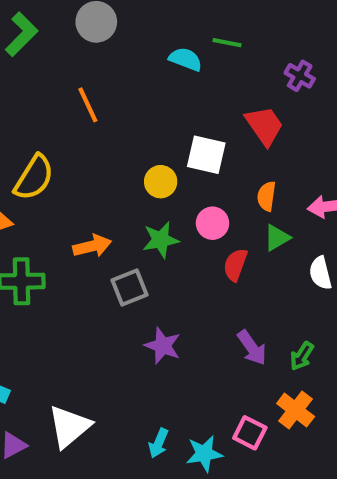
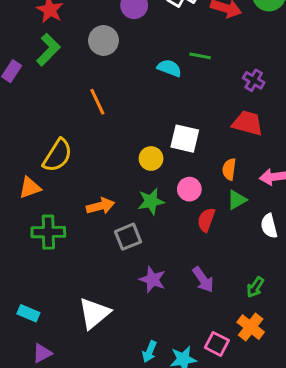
red trapezoid: (264, 126) -> (248, 123), moved, turned -40
purple arrow: (252, 348) -> (203, 280), moved
white triangle: (69, 427) -> (94, 313), moved

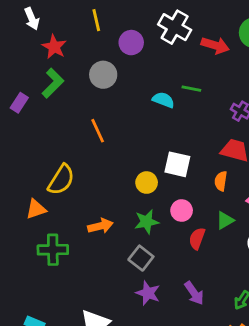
orange semicircle: (229, 169) -> (221, 181), moved
gray square: (128, 237) -> (141, 258), moved, turned -30

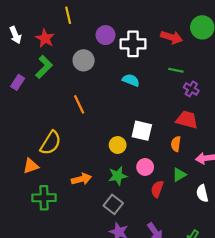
white arrow: (32, 19) -> (15, 35), moved
yellow line: (96, 20) -> (68, 15), moved
white cross: (175, 27) -> (133, 44), moved, turned -30
green line: (191, 89) -> (176, 70), moved

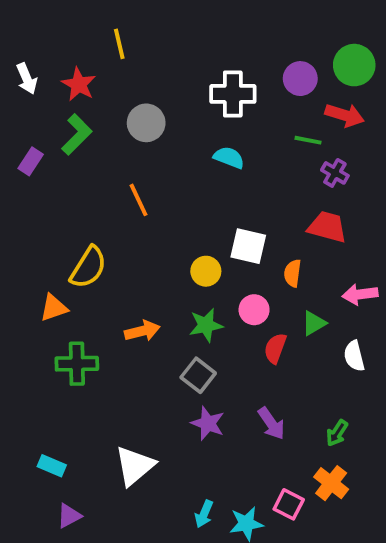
purple circle: (106, 35) -> (300, 79), moved
red arrow: (171, 37) -> (345, 115), moved
orange semicircle: (176, 144) -> (293, 273), moved

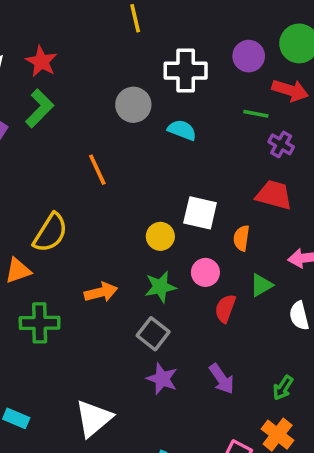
yellow line: (119, 44) -> (135, 18), moved
gray circle: (146, 123) -> (133, 105), moved

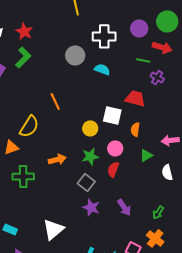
orange line: (97, 170) -> (55, 101), moved
red trapezoid: (274, 195) -> (135, 98), moved
red semicircle: (225, 308) -> (113, 169), moved

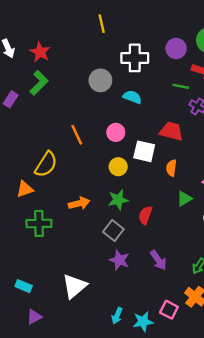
pink circle: (115, 148) -> (116, 132), moved

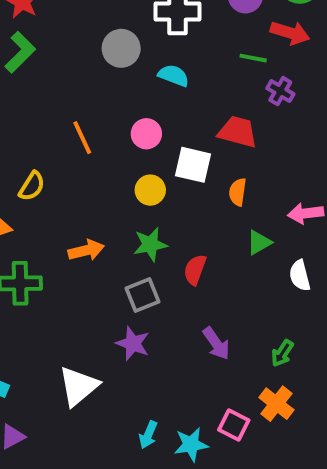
yellow semicircle: (46, 164) -> (32, 186), size x0.7
gray square: (113, 231) -> (142, 295), turned 30
purple star: (119, 260) -> (133, 343), moved

